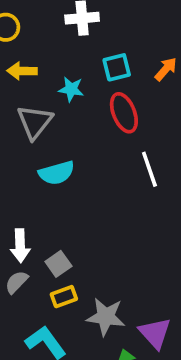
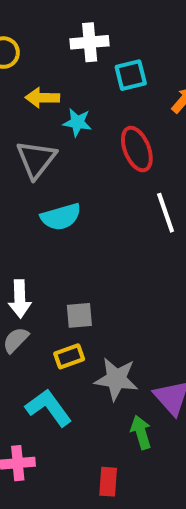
cyan square: (117, 67) -> (131, 75), moved
yellow arrow: (22, 71) -> (42, 98), moved
gray square: (58, 264) -> (79, 315), moved, turned 30

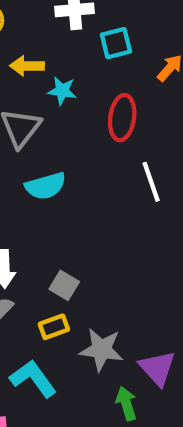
red ellipse: (137, 149) -> (122, 118), turned 30
gray square: (79, 315) -> (64, 285), turned 36

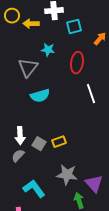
yellow arrow: (27, 66) -> (31, 24), moved
gray square: (64, 285) -> (39, 144), moved
yellow rectangle: (54, 327) -> (59, 142), moved

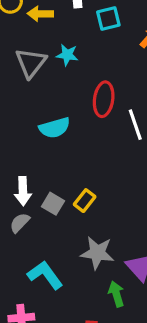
red ellipse: (77, 63) -> (104, 99), moved
gray triangle: (28, 68) -> (31, 63), moved
yellow rectangle: (59, 142) -> (85, 201), turned -32

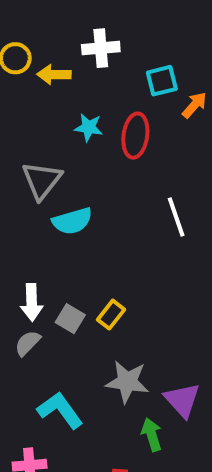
cyan square: (108, 18) -> (162, 81), moved
gray triangle: (31, 63) -> (42, 180), moved
red ellipse: (104, 99) -> (135, 136), moved

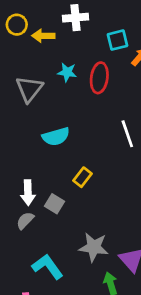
gray triangle: (42, 180) -> (29, 89), moved
yellow rectangle: (111, 315) -> (83, 177), moved

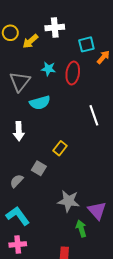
yellow arrow: (43, 36) -> (30, 41), turned -42
cyan semicircle: (56, 137) -> (40, 103), moved
white arrow: (28, 193) -> (19, 131), moved
cyan L-shape: (48, 267) -> (18, 216), moved

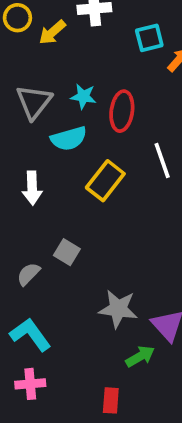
cyan star: (48, 69) -> (83, 96), moved
red ellipse: (73, 73) -> (122, 111), moved
yellow rectangle: (60, 148) -> (105, 181), moved, size x1.5
green arrow: (81, 229) -> (140, 356), turned 77

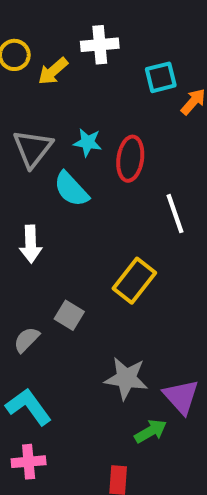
cyan semicircle: (69, 139) -> (71, 189), turned 63
yellow rectangle: (105, 181) -> (134, 281), moved

